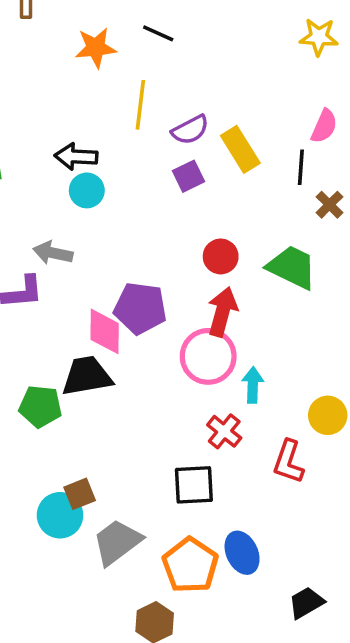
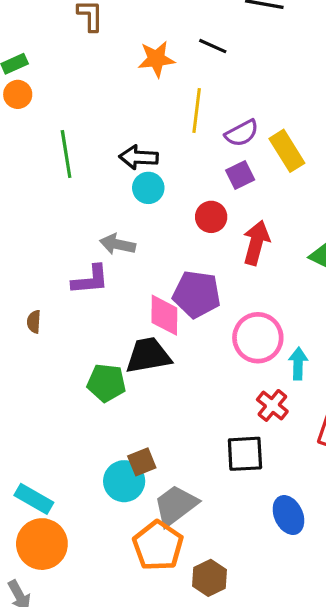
red circle: (221, 256) -> (211, 217), moved
red arrow: (222, 312) -> (256, 243), moved
orange pentagon: (190, 565) -> (158, 546), moved

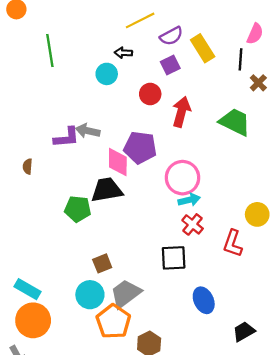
yellow line: (197, 111) -> (140, 20), turned 56
black arrow: (139, 157) -> (123, 53), moved, size x0.7
gray arrow: (118, 244) -> (88, 131), moved
cyan arrow: (298, 364) -> (189, 200), moved, turned 75
cyan circle: (124, 481) -> (90, 295), moved

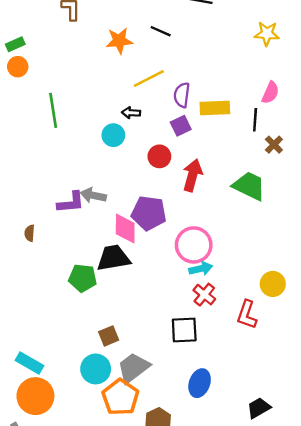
purple semicircle: (171, 36) -> (182, 95), turned 125
yellow rectangle: (203, 48) -> (215, 108), turned -60
blue ellipse: (204, 300) -> (200, 383), moved, turned 45

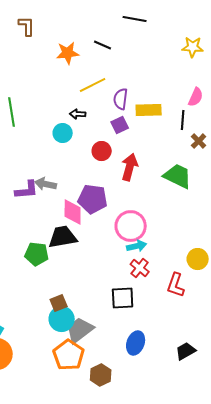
cyan circle: (96, 369) -> (62, 319), moved
black trapezoid: (259, 408) -> (186, 351), moved

